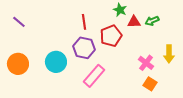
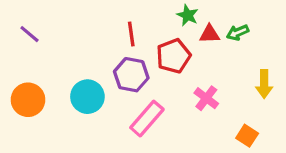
pink cross: (146, 63) -> (206, 98), moved
orange square: (150, 84) -> (247, 136), moved

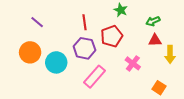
purple line: (30, 34) -> (37, 22), moved
red triangle: (209, 34) -> (155, 40), moved
orange circle: (28, 100) -> (30, 52), moved

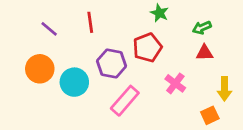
red line: (84, 22) -> (90, 22), moved
yellow arrow: (170, 54) -> (224, 89), moved
orange square: (159, 88) -> (210, 115), turned 32

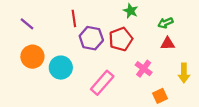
purple line: (49, 29) -> (27, 24), moved
purple hexagon: (112, 63) -> (91, 38), moved
orange square: (210, 115) -> (160, 96), moved

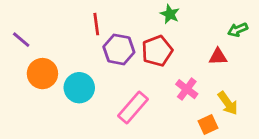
green arrow: (165, 23) -> (238, 30), moved
purple line: (27, 24) -> (21, 40), moved
yellow arrow: (184, 73) -> (228, 103), moved, turned -36

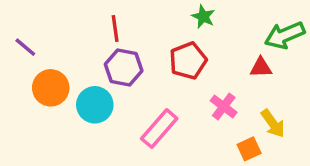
green arrow: (238, 30) -> (285, 35), size x1.6
purple hexagon: (119, 49) -> (124, 68), moved

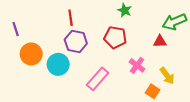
purple line: (25, 47) -> (16, 29), turned 32
red pentagon: (188, 61) -> (115, 37), turned 30
orange square: (249, 149) -> (153, 91), turned -32

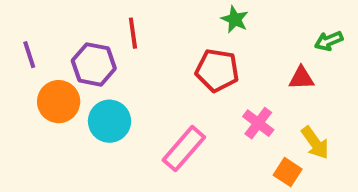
green arrow: (174, 22) -> (329, 41), size x0.6
purple hexagon: (76, 42) -> (94, 64), moved

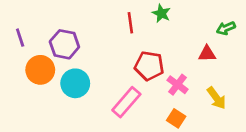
red line: (133, 33) -> (130, 23), moved
red pentagon: (217, 70) -> (149, 66), moved
orange square: (288, 172) -> (176, 118), moved

